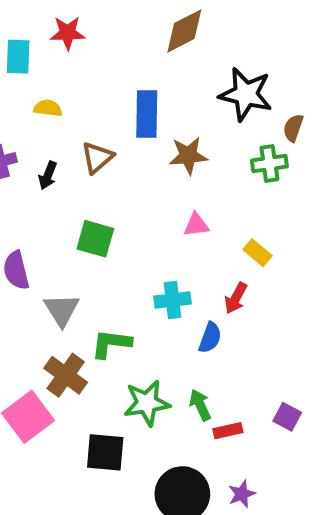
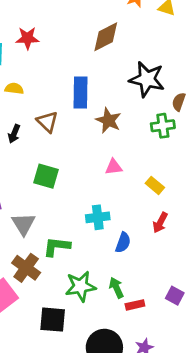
brown star: (188, 156) -> (108, 120), turned 30
brown triangle: (97, 158) -> (47, 122), turned -35
red arrow: (236, 298) -> (160, 223), moved

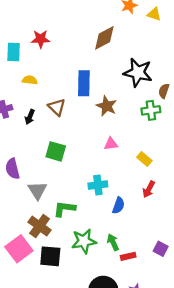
black square: (53, 320) -> (50, 256), moved

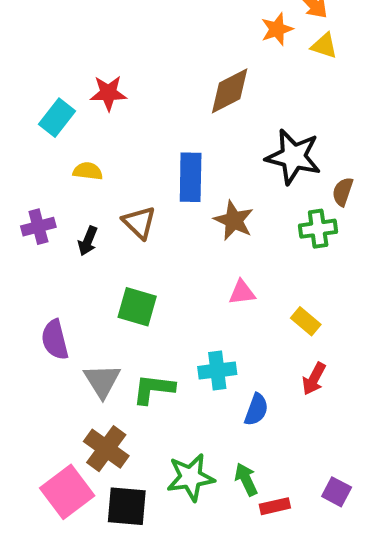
cyan rectangle: (14, 52) -> (57, 118), turned 36
green L-shape: (64, 209) -> (154, 389), moved

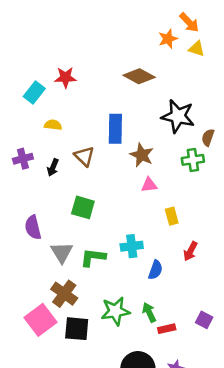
brown diamond: (230, 91) -> (139, 76), turned 56
pink triangle: (242, 292) -> (149, 185), moved
yellow rectangle: (306, 321) -> (172, 216), moved, turned 35

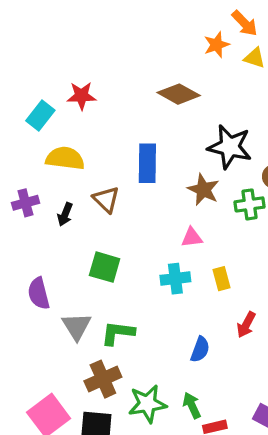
yellow semicircle: (53, 125) -> (65, 158), size x1.6
brown star: (142, 155) -> (203, 190), moved
cyan cross: (132, 246) -> (175, 279), moved
brown cross: (64, 294) -> (103, 379), moved, turned 30

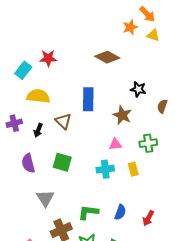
black star: (230, 147) -> (138, 89), size x0.6
green cross: (250, 204) -> (148, 143), moved
purple semicircle: (39, 293) -> (28, 163), moved
red arrow: (246, 325) -> (148, 218), moved
green L-shape: (118, 333) -> (88, 212), moved

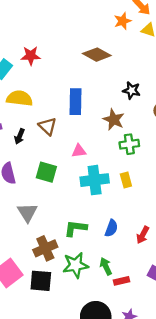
green cross: (148, 143) -> (129, 144), moved
pink triangle: (115, 144) -> (79, 151), moved
cyan cross: (105, 169) -> (95, 180), size x1.4

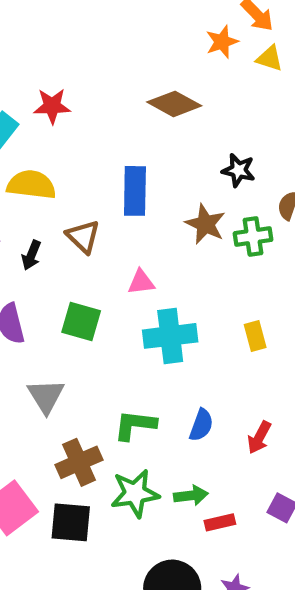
green cross: (129, 144) -> (253, 237), moved
yellow rectangle: (126, 180) -> (255, 336), moved
green arrow: (106, 266) -> (191, 495), turned 108

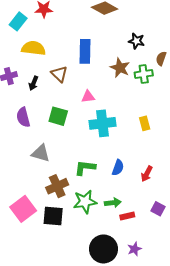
gray triangle: (46, 396) -> (41, 153), turned -42

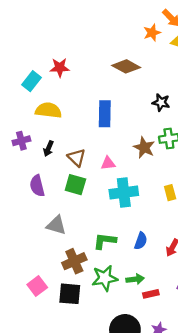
brown star: (120, 68) -> (144, 147), moved
brown triangle: (59, 74) -> (77, 158), moved
pink square: (23, 209) -> (37, 286), size x0.7

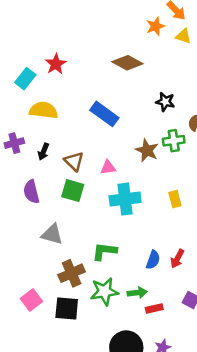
red star: (60, 68) -> (56, 64), turned -30
blue rectangle: (105, 114) -> (104, 114), turned -55
blue semicircle: (141, 241) -> (153, 260), moved

